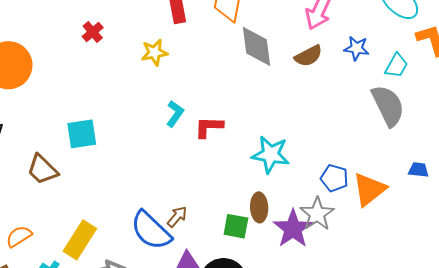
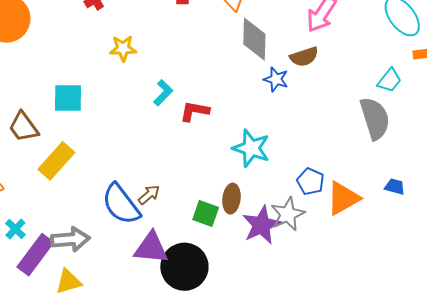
blue star: (357, 48) -> (276, 79), moved
yellow star: (154, 53) -> (123, 48), moved
yellow rectangle: (80, 240) -> (56, 161), moved

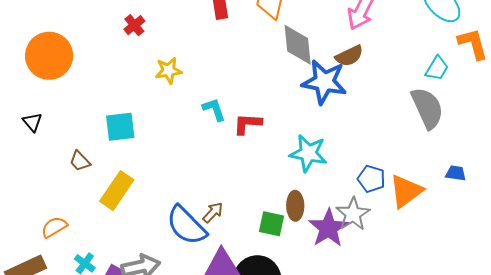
blue star: (276, 79) -> (324, 82), size x1.8
cyan L-shape: (163, 93) -> (214, 109), turned -56
brown trapezoid: (24, 127) -> (80, 161), size x0.7

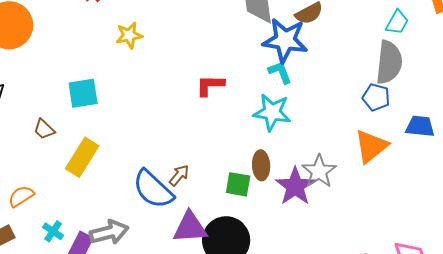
gray semicircle: (427, 108) -> (389, 62), turned 33
cyan L-shape: (214, 109) -> (280, 72), moved
blue trapezoid: (456, 173) -> (420, 126), size x1.4
blue pentagon: (371, 179) -> (376, 97), moved

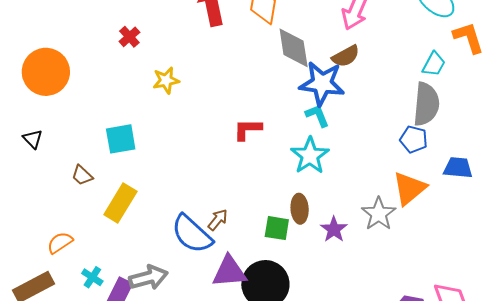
cyan star: (272, 112) -> (310, 156), turned 30
gray star: (319, 171) -> (379, 214), moved
purple star: (295, 186) -> (334, 229), size x0.7

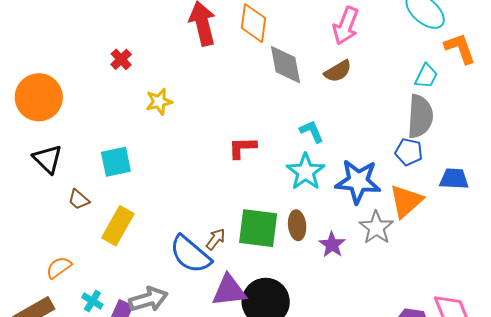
blue star: (322, 83) -> (358, 181), moved
black triangle: (33, 139) -> (48, 159), moved, size x1.5
green square: (277, 228) -> (258, 228), moved, size x1.6

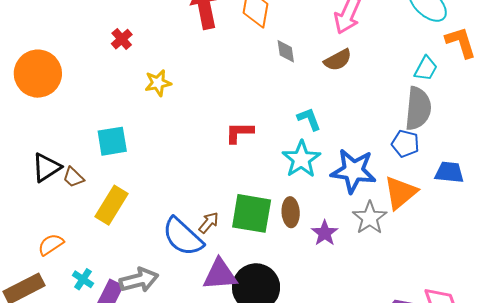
gray diamond: (286, 65) -> (286, 51), size x0.6
black triangle: (48, 159) -> (46, 167), moved, turned 40

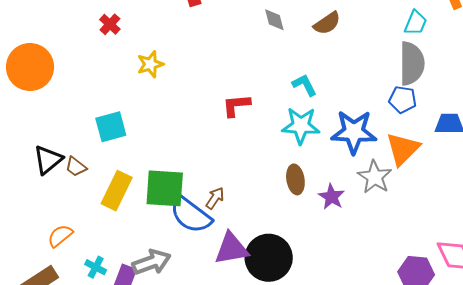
cyan star: (301, 159) -> (301, 126), turned -30
green square: (252, 213) -> (165, 188), moved

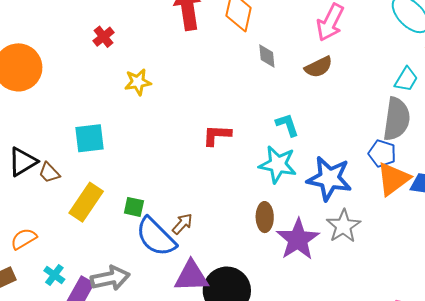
orange triangle: (403, 149) -> (393, 179), moved
green square: (165, 188) -> (134, 207), size x0.5
purple star: (331, 197) -> (298, 239), size x1.6

